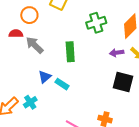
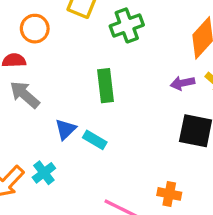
green cross: (96, 23) -> (127, 25), moved
gray arrow: (35, 45) -> (25, 95), moved

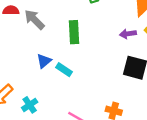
gray arrow: (25, 95) -> (34, 20), moved
cyan cross: (44, 173) -> (30, 105), moved

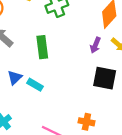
purple arrow: (128, 34) -> (95, 45), turned -56

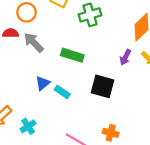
green rectangle: (42, 47) -> (72, 55), turned -70
black square: (105, 78) -> (103, 86), moved

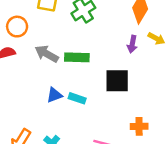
gray arrow: (34, 42) -> (47, 54), moved
blue triangle: (43, 83) -> (54, 95), turned 35

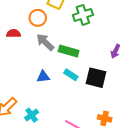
orange circle: (17, 27) -> (38, 18), moved
cyan rectangle: (77, 98) -> (71, 75), moved

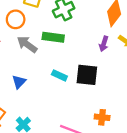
green rectangle: (69, 51) -> (53, 37), moved
blue triangle: (43, 77) -> (19, 82), moved, turned -32

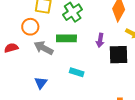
purple arrow: (104, 44) -> (100, 40), moved
black square: (87, 75) -> (119, 55), moved

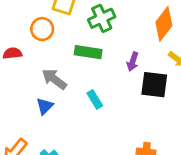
gray arrow: (44, 48) -> (54, 79), moved
cyan rectangle: (77, 72) -> (95, 99), turned 32

